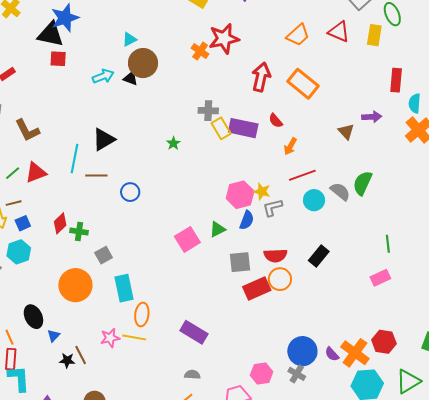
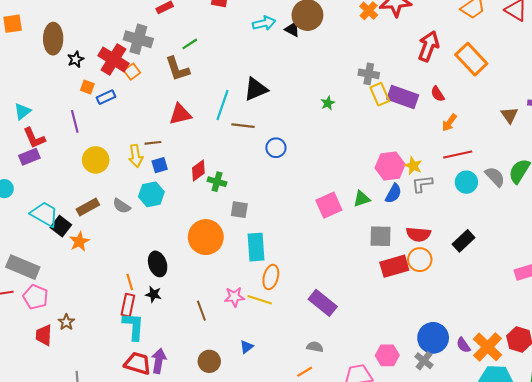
green line: (13, 173) -> (190, 44), moved
gray square: (104, 255) -> (239, 210), turned 30
blue triangle: (54, 336) -> (247, 347), moved
black star: (67, 360) -> (153, 294), moved

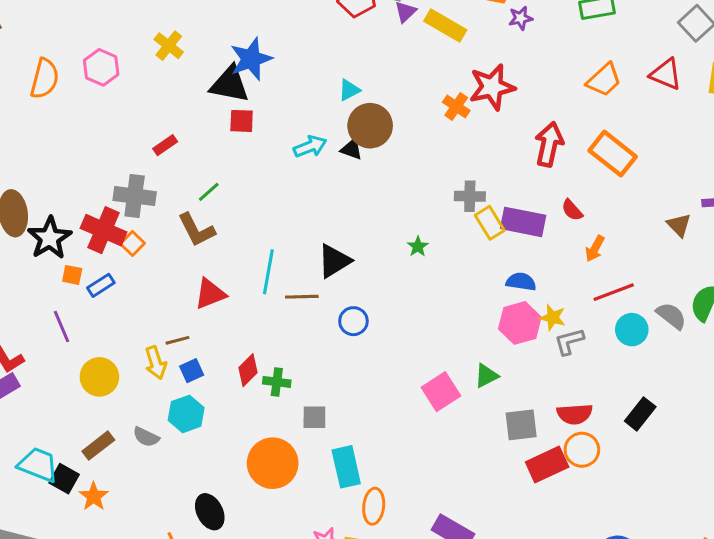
black star: (76, 59) -> (50, 238), size x1.8
black triangle: (256, 89) -> (334, 261), moved
blue semicircle: (393, 193) -> (521, 282), moved, turned -102

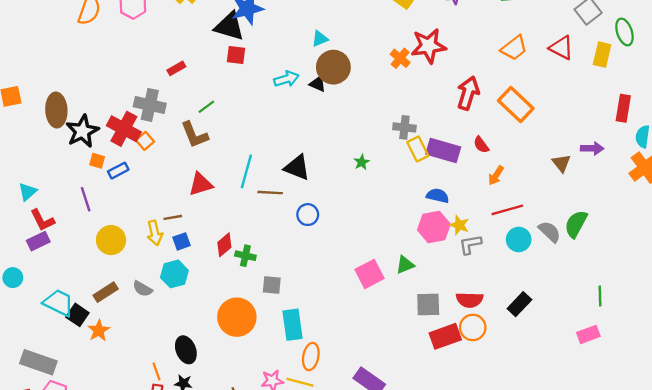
black triangle: (334, 261) -> (297, 168), turned 48

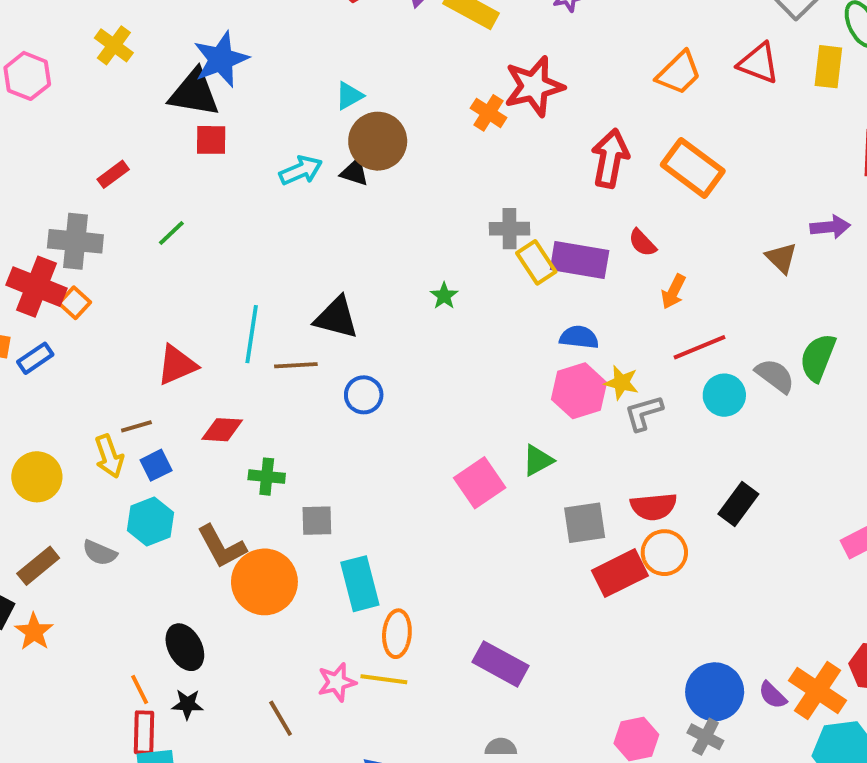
brown L-shape: (195, 135) -> (222, 547), moved
red diamond: (224, 245) -> (222, 430), moved, turned 50

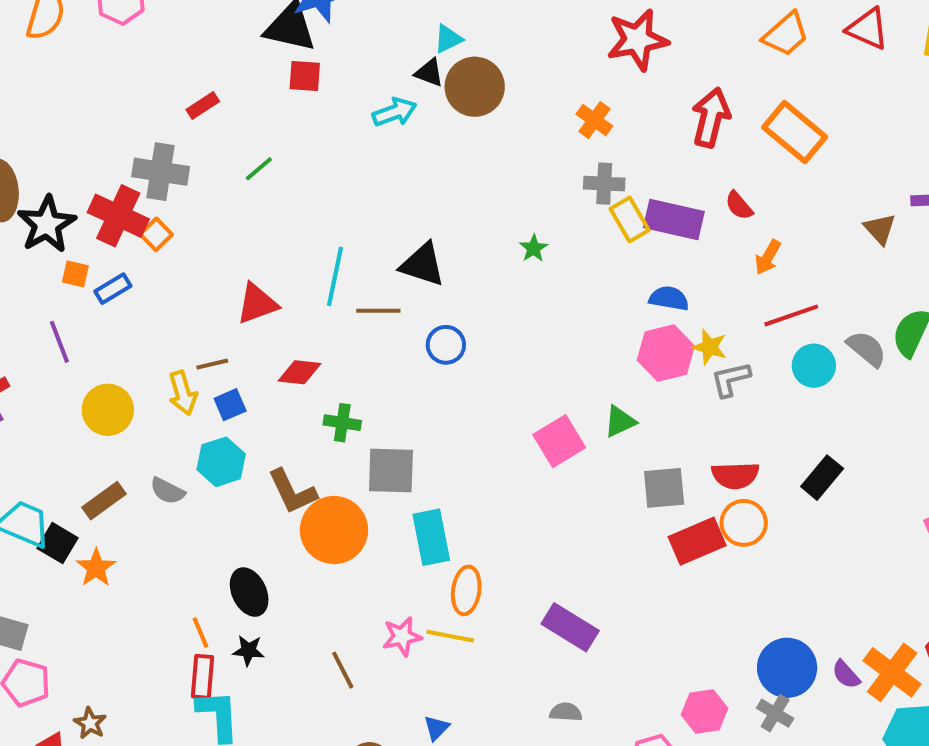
orange cross: (488, 113) -> (594, 120), moved
black triangle: (355, 172) -> (429, 73), moved
gray square: (317, 521) -> (391, 471), size x1.5

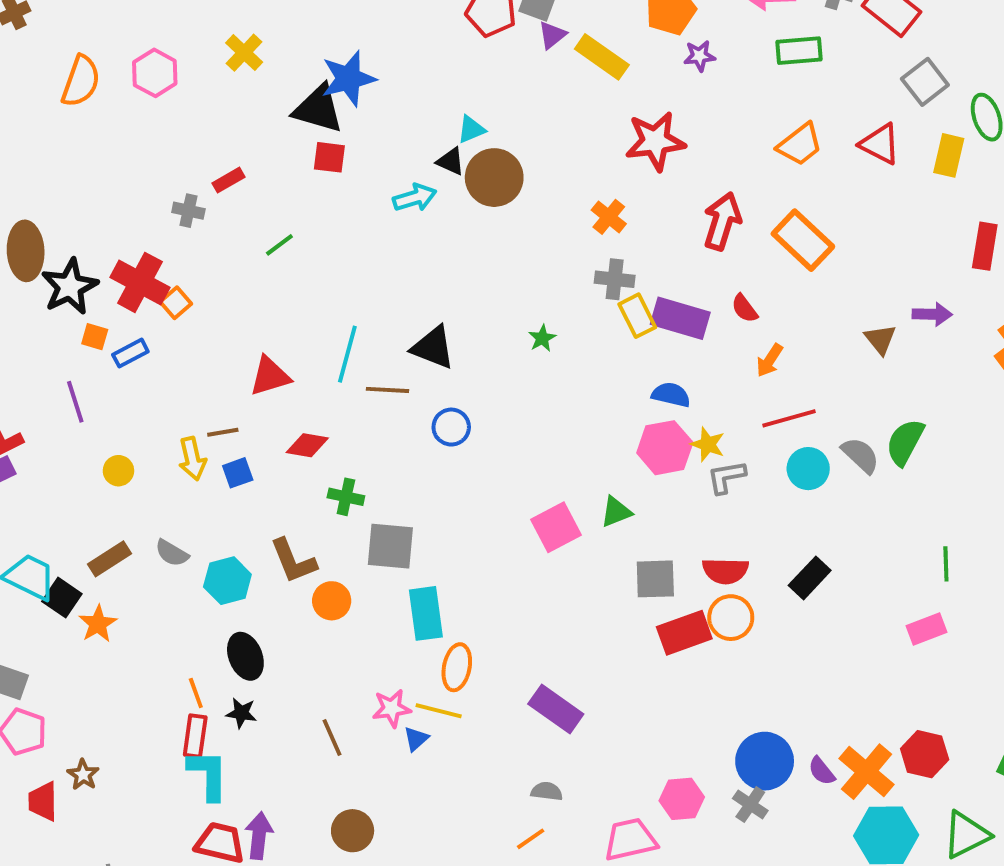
gray cross: (161, 172) -> (188, 211), moved, size x0.6
yellow circle: (108, 410) -> (118, 471), size x0.6
cyan hexagon: (221, 462) -> (227, 581), moved
orange circle: (334, 530) -> (332, 601), size x0.6
blue triangle: (436, 728) -> (416, 739), moved

